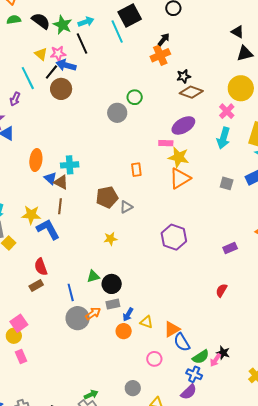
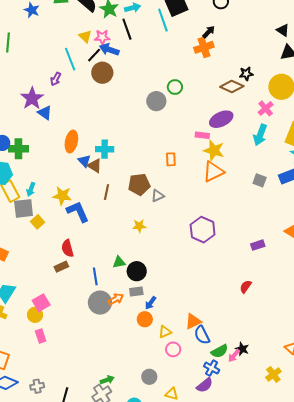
black star: (184, 76) -> (246, 74), moved
brown line: (60, 206) -> (106, 192), moved
yellow triangle: (146, 322) -> (165, 332), moved, turned -48

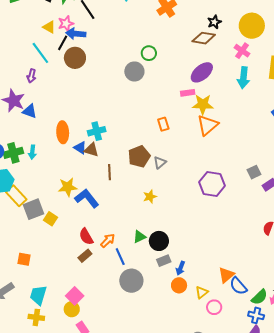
gray square: (260, 180) -> (254, 172), moved, turned -32
cyan arrow: (31, 189) -> (32, 152), moved
orange arrow: (116, 299) -> (108, 241), moved

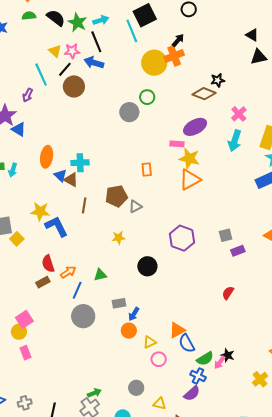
yellow circle: (252, 26) -> (154, 63), moved
blue arrow: (76, 34) -> (94, 63), moved
black circle: (159, 241) -> (147, 266), moved
blue line: (120, 257) -> (77, 290), turned 36

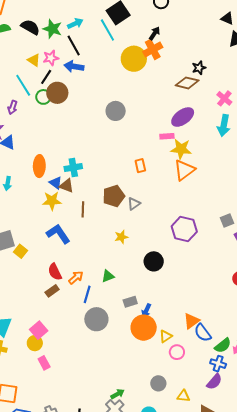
green circle: (147, 97) -> (43, 97), moved
yellow star: (40, 211) -> (52, 201), moved
orange circle: (129, 331) -> (144, 328), size x1.6

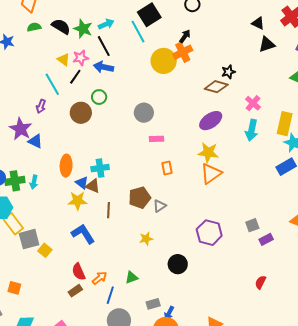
brown circle: (57, 93) -> (81, 113), moved
green circle: (43, 97) -> (99, 97), moved
pink rectangle: (167, 136) -> (156, 139), moved

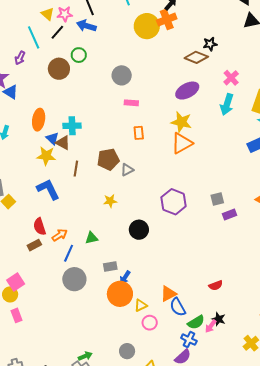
red semicircle: (260, 282) -> (216, 285), moved, turned -144

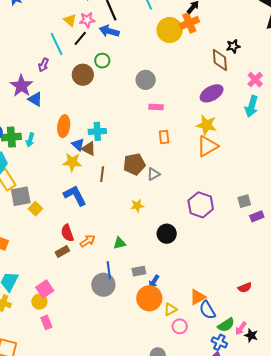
brown diamond: (196, 57) -> (220, 60), turned 65
blue line: (69, 253) -> (109, 270), moved, turned -30
black star: (219, 319) -> (251, 335), moved

